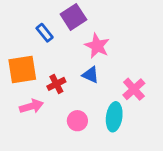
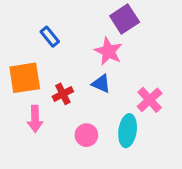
purple square: (73, 17) -> (125, 19), moved
pink arrow: (31, 106) -> (35, 119), turned 105

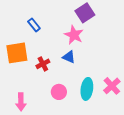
pink cross: (150, 100) -> (112, 86), moved
pink arrow: (35, 119) -> (21, 102), moved

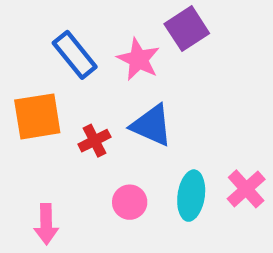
blue rectangle: (34, 25) -> (75, 55), size x1.5
pink star: (74, 35) -> (138, 59), moved
blue triangle: (69, 57) -> (152, 125), size x1.5

